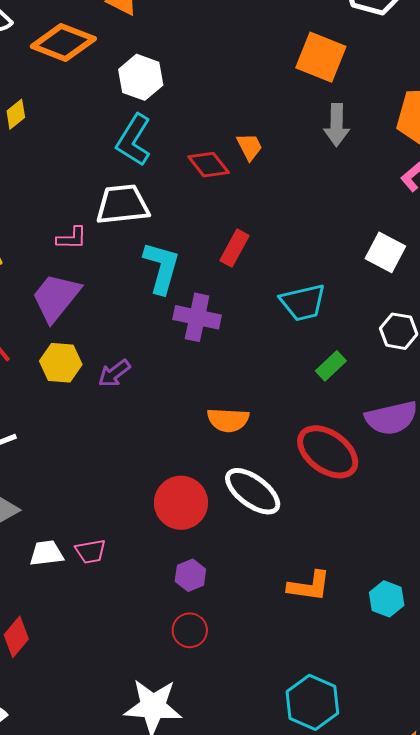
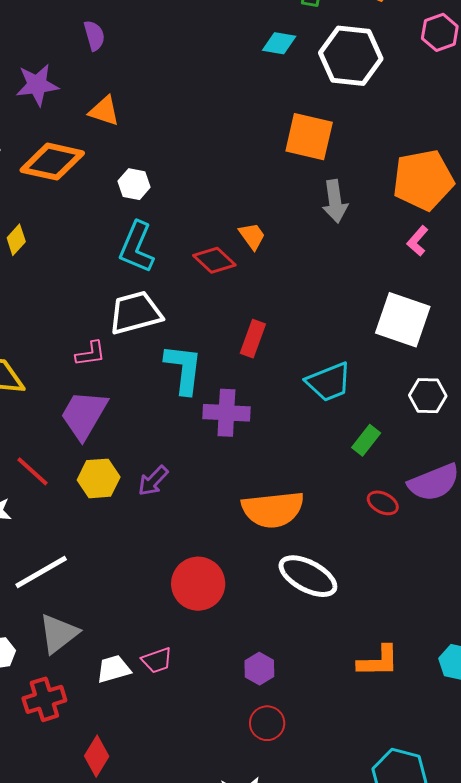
white hexagon: (141, 77) -> (134, 184), size x0.7
white square: (385, 252) -> (403, 320), size x1.4
orange semicircle: (228, 420) -> (273, 509), size x1.5
red ellipse: (328, 452) -> (383, 503), moved, size x0.5
red circle: (181, 503) -> (198, 584), moved

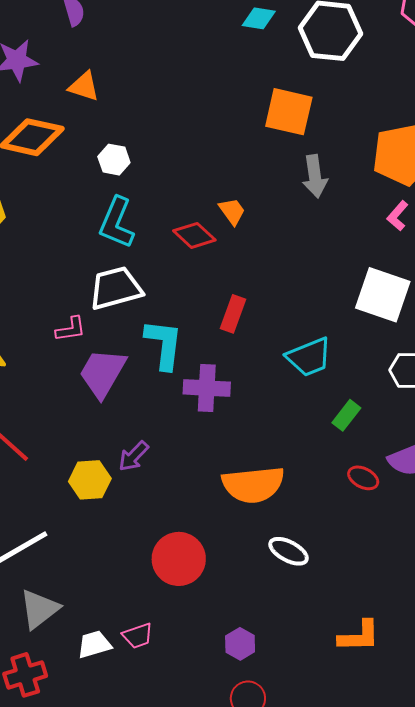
purple trapezoid: (84, 415) -> (103, 373), moved
yellow hexagon: (99, 478) -> (90, 480), moved
white ellipse: (308, 576) -> (289, 551), size x0.7

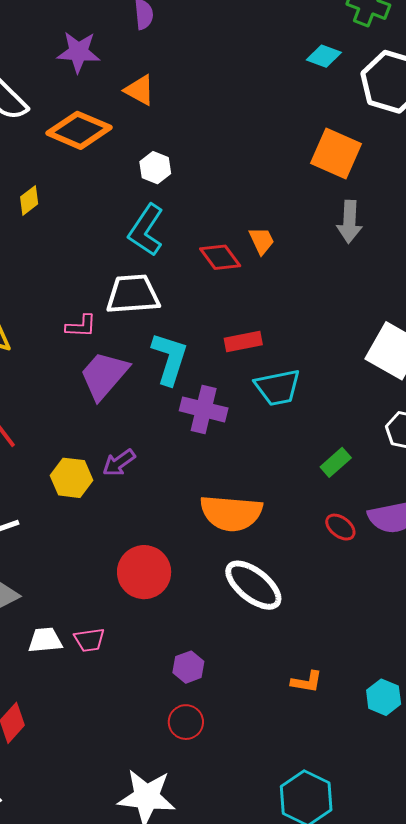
red rectangle: (233, 314) -> (243, 341), turned 48
cyan trapezoid: (309, 357) -> (278, 387), moved
white ellipse: (289, 551) -> (253, 585), size x1.5
orange L-shape: (359, 636) -> (307, 682), size x0.7

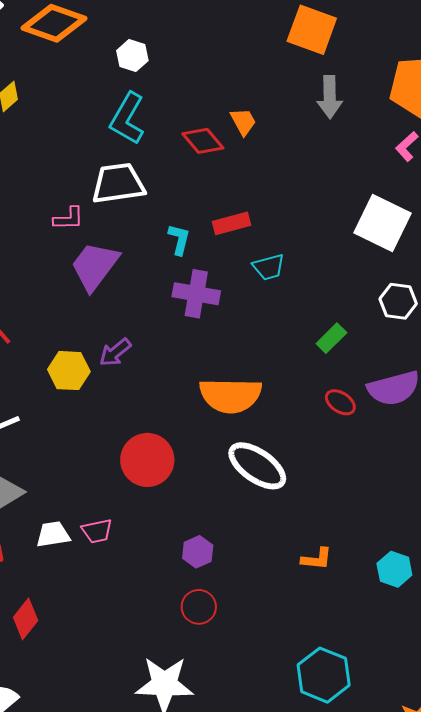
cyan L-shape: (170, 358) -> (179, 239), moved, size x0.6
cyan trapezoid: (278, 387) -> (269, 267), size x0.7

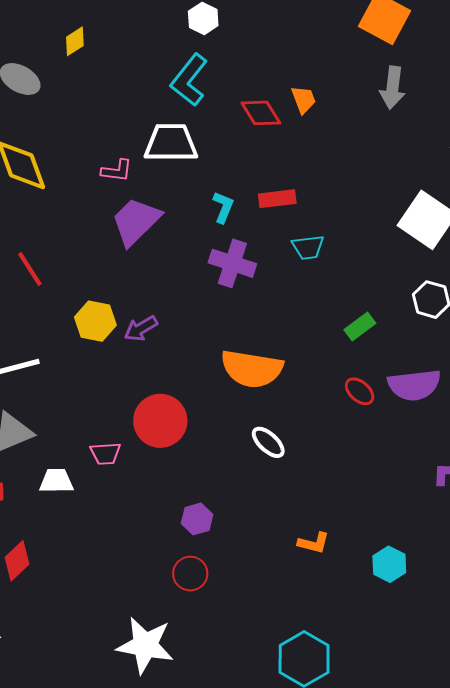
purple arrow: (115, 352) -> (141, 328), moved
white ellipse: (257, 466) -> (268, 442), size x0.6
pink trapezoid: (97, 531) -> (105, 453), moved

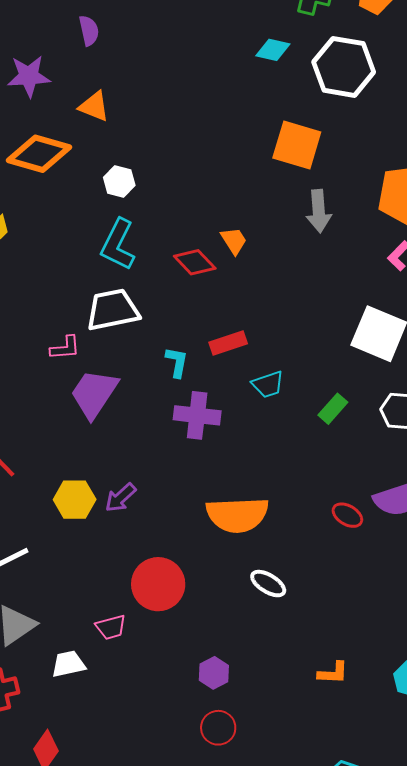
green rectangle: (360, 327) -> (333, 409), moved

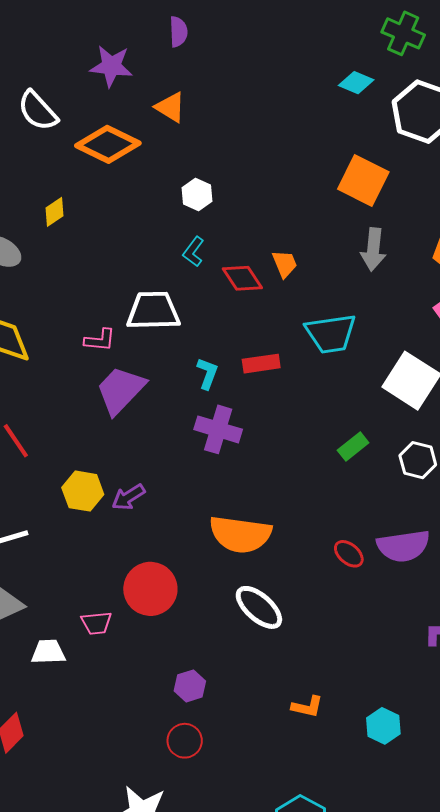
white hexagon: (119, 181) -> (197, 195), moved
cyan L-shape: (118, 245) -> (193, 252), moved, size x0.6
cyan trapezoid: (268, 384) -> (331, 333), moved, size x1.6
white ellipse: (268, 584) -> (259, 607), size x1.4

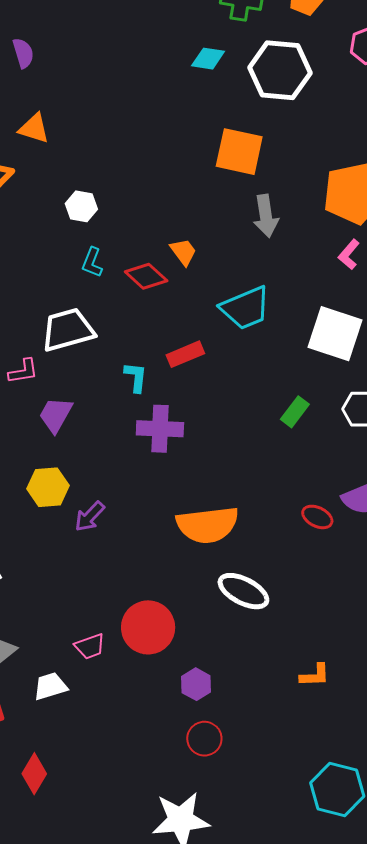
purple trapezoid: (120, 390) -> (56, 415), size x0.7
yellow hexagon: (83, 491) -> (48, 487), moved
red circle: (150, 589) -> (148, 627), moved

